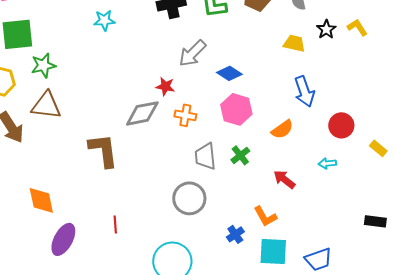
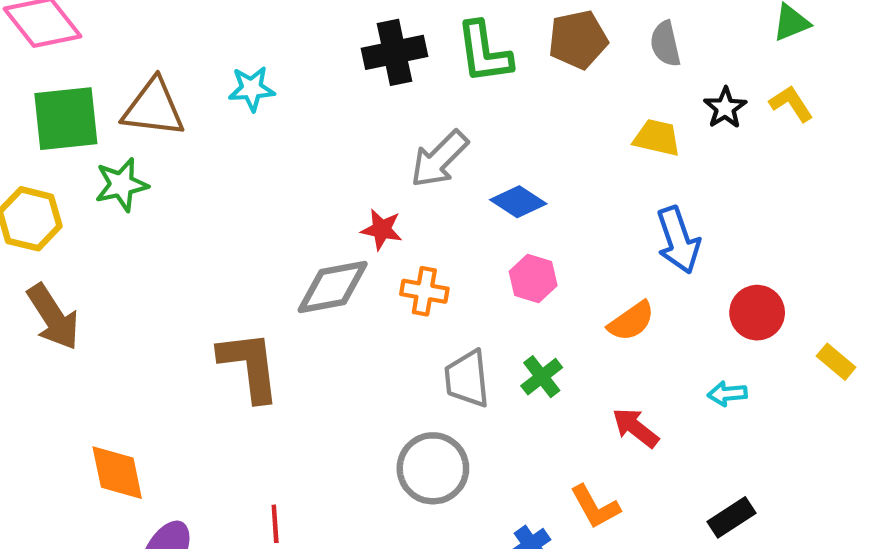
brown triangle: (46, 105) -> (153, 108), moved
pink hexagon: (236, 109) -> (533, 278), size x0.7
black rectangle: (375, 221) -> (732, 517), moved, turned -40

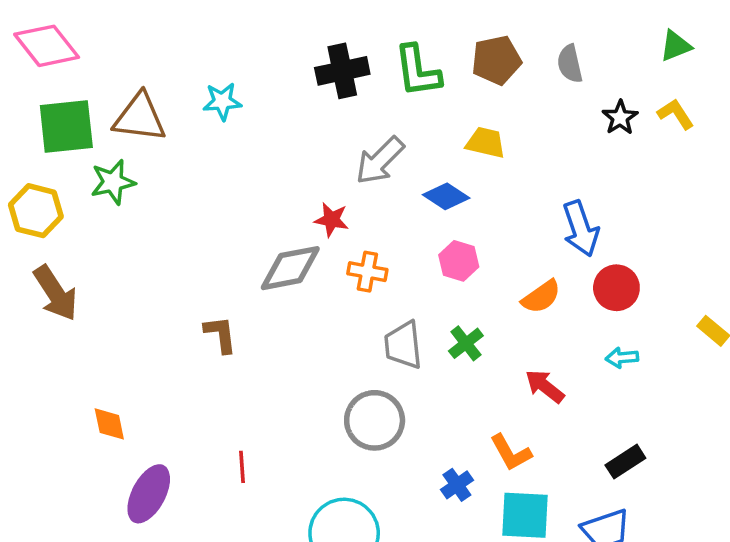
yellow trapezoid: (657, 138) -> (486, 143), moved
red circle: (757, 313) -> (616, 288), moved
brown L-shape: (249, 366) -> (220, 334), size x0.6
orange diamond: (117, 473) -> (109, 424), size x0.7

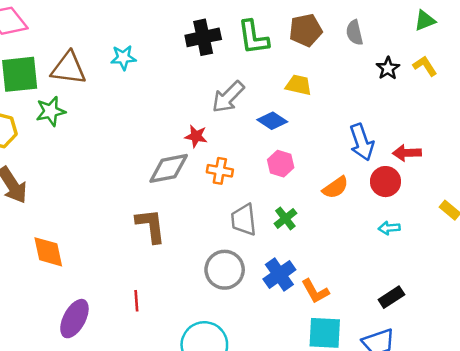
brown L-shape: (220, 334) -> (151, 226), moved, size x1.4
red arrow: (545, 386) -> (407, 153), moved, turned -40
orange diamond: (109, 424) -> (48, 252), moved, size x1.4
blue cross: (457, 485) -> (279, 274), moved, size x1.5

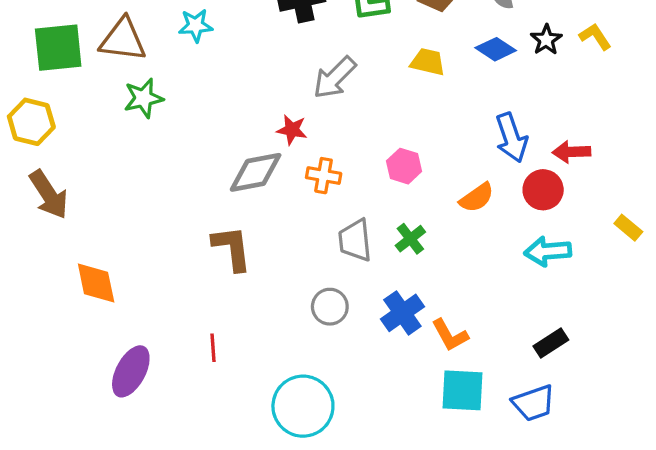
green star: (51, 111) -> (143, 98), moved
blue diamond: (272, 121) -> (496, 49), moved
cyan arrow: (389, 228) -> (548, 251), size x1.6
gray circle: (225, 270) -> (330, 307), size x0.7

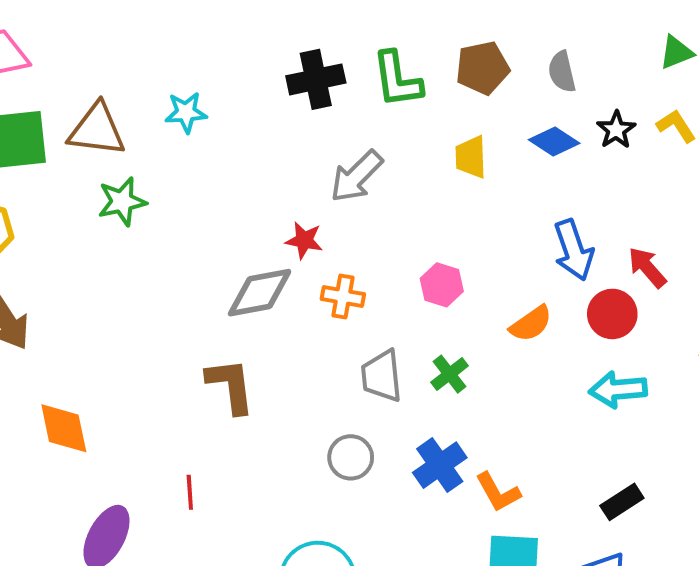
yellow trapezoid: (428, 62) -> (471, 157), turned -105
red arrow: (571, 152) -> (647, 267), turned 51
red line: (213, 348) -> (190, 492), moved

